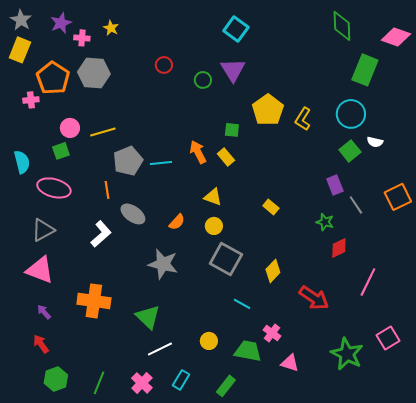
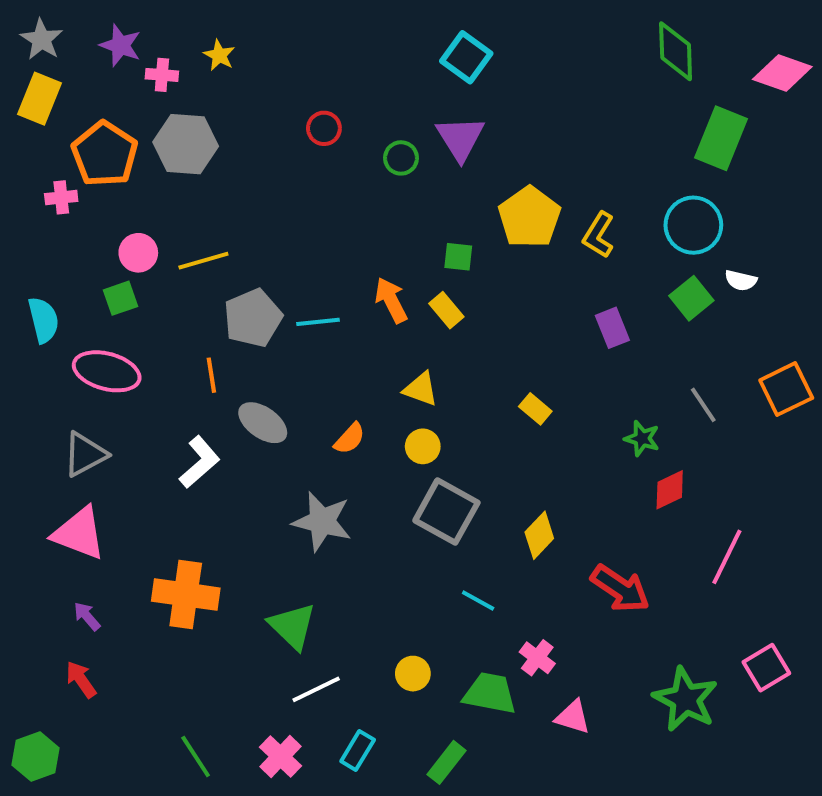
purple star: (61, 23) -> (120, 45), turned -30
purple rectangle: (335, 185) -> (612, 328), moved
green hexagon: (56, 379) -> (36, 756), moved
green line: (99, 383) -> (196, 756), turned -55

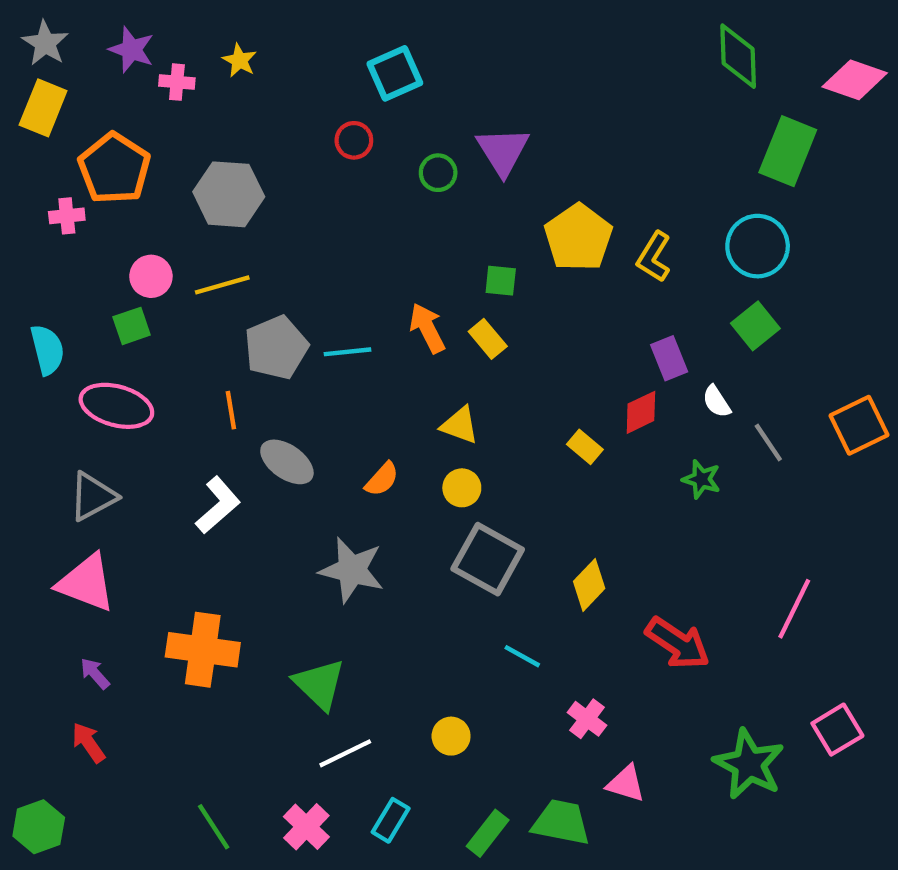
cyan square: (466, 57) -> (395, 73), moved, turned 30
gray hexagon: (186, 144) -> (229, 194), moved
white semicircle: (741, 280) -> (717, 401), moved, turned 44
red diamond: (670, 490) -> (641, 412), moved
green trapezoid: (490, 693) -> (561, 822), moved

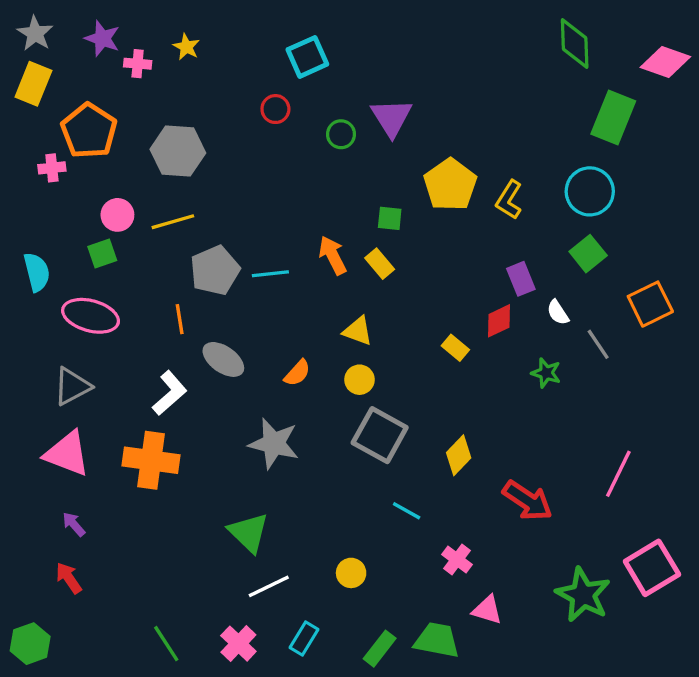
orange square: (859, 425) -> (650, 304), moved
orange cross: (203, 650) -> (151, 460), moved
pink square: (837, 730) -> (652, 568), size x1.4

